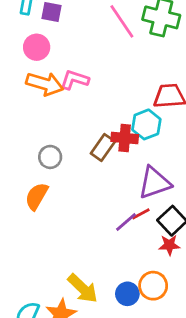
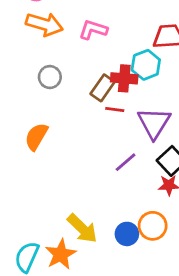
pink L-shape: (75, 80) -> (93, 30), moved
gray circle: (50, 157) -> (50, 77), moved
purple triangle: (154, 183) -> (154, 123), turned -39
red line: (141, 214) -> (115, 109), moved, turned 36

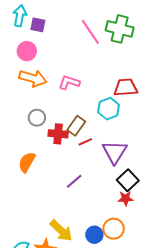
red cross: (124, 78) -> (58, 134), moved
red line: (115, 109) -> (85, 142), turned -32
purple line: (126, 162) -> (74, 181), moved

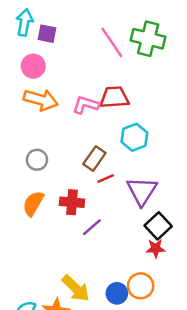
red trapezoid: (126, 87) -> (114, 97), moved
gray circle: (37, 118) -> (37, 160), moved
red cross: (58, 134) -> (72, 202), moved

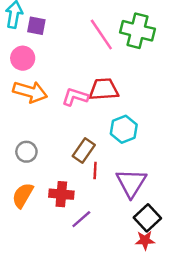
red line: (106, 178) -> (95, 170), turned -63

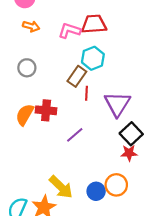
orange arrow: (30, 92) -> (31, 26), size x0.6
cyan hexagon: (124, 129) -> (93, 58), moved
gray circle: (26, 152) -> (27, 68), moved
red cross: (61, 194) -> (46, 110), moved

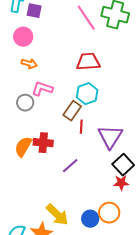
pink L-shape: (69, 31) -> (42, 89), moved

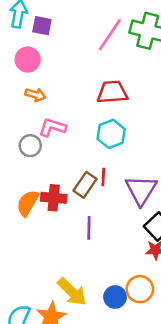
pink line: (86, 18) -> (110, 35), turned 68
brown rectangle: (72, 111) -> (85, 185), moved
purple line: (70, 166) -> (89, 228), turned -48

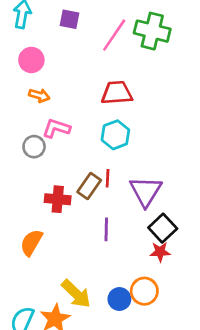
purple square: (42, 26) -> (69, 19), moved
orange semicircle: (28, 203) -> (31, 243), moved
purple line: (89, 228) -> (106, 229), moved

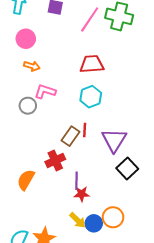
red cross: (58, 199) -> (55, 160), moved, turned -30
purple line: (106, 229) -> (77, 181), moved
red star: (160, 252) -> (82, 194), moved
yellow arrow: (76, 294) -> (78, 220), moved, size x0.7

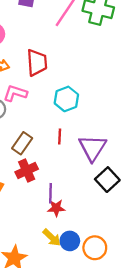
red trapezoid: (92, 64) -> (37, 63), moved, turned 90
brown rectangle: (70, 136) -> (22, 143), moved
orange circle: (113, 217) -> (95, 248), moved

